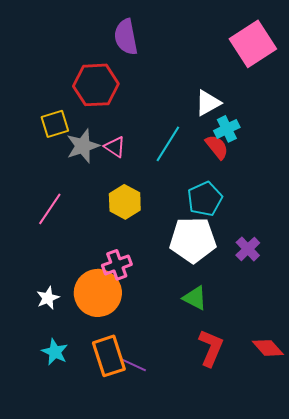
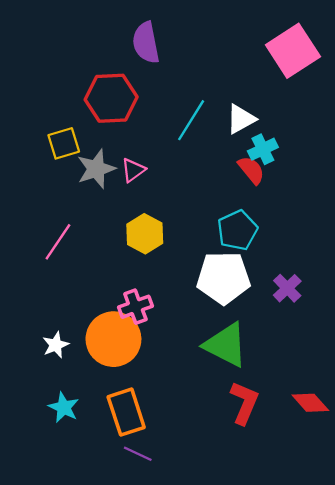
cyan line: (168, 144) -> (191, 120), moved
pink triangle: (115, 147) -> (133, 170), turned 50
green triangle: (195, 298) -> (226, 345), size x1.6
purple line: (134, 365) -> (138, 454), moved

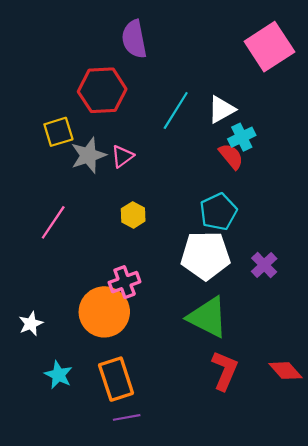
yellow hexagon: (145, 234) -> (133, 215), size x0.7
white star: (56, 345) -> (31, 324), moved
purple line: (138, 454) -> (127, 417), turned -35

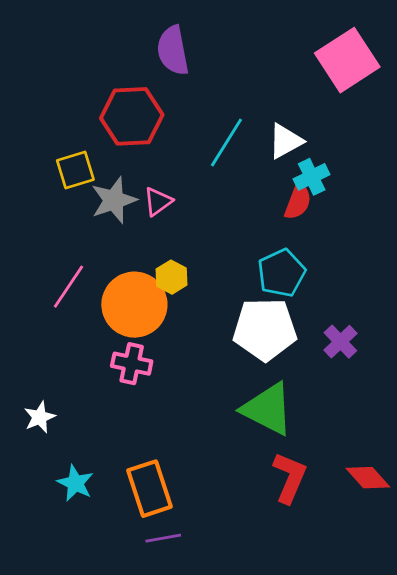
red semicircle: (231, 156) -> (298, 202), turned 60
pink cross: (125, 282) -> (132, 364), moved, turned 32
orange circle: (104, 312) -> (134, 305), moved

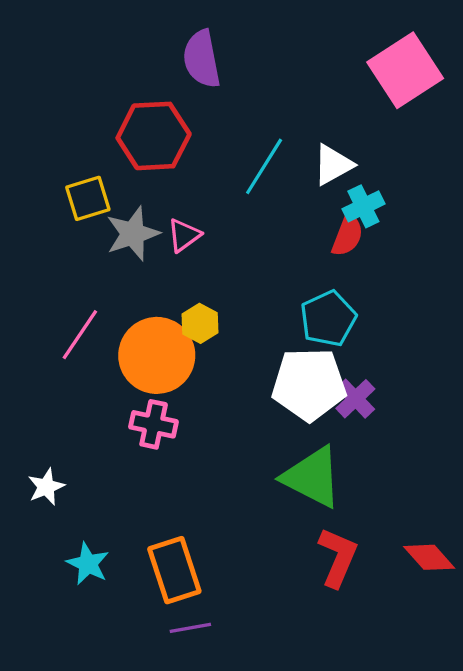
purple cross: (340, 342) -> (355, 399), moved

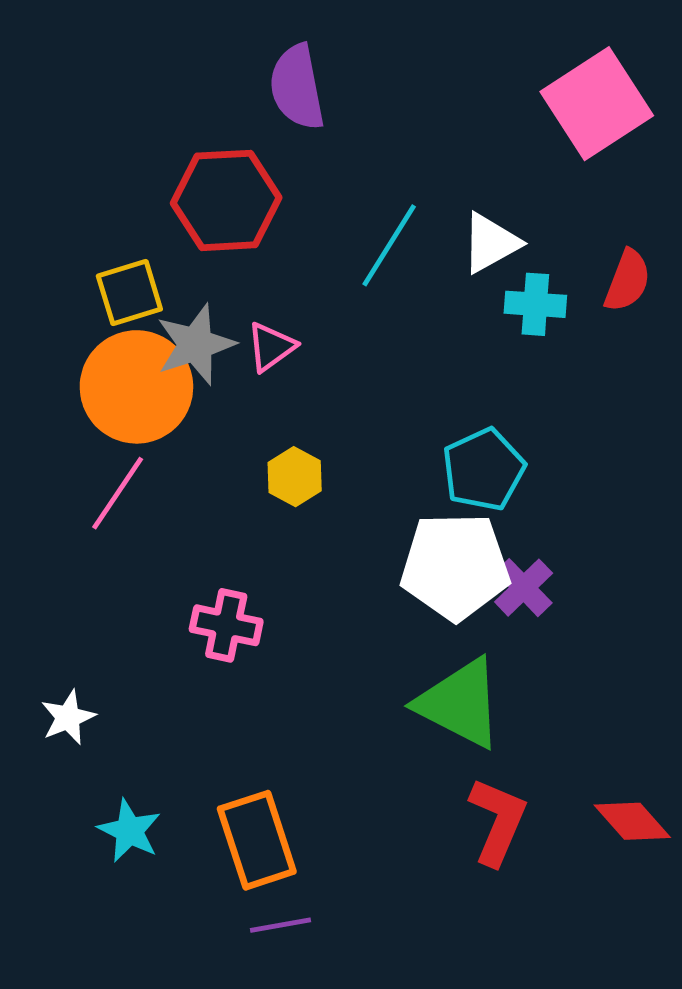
cyan cross: (363, 206) -> (535, 304), turned 30
red semicircle: (347, 235) -> (627, 281), moved
orange circle: (157, 355) -> (136, 387), moved

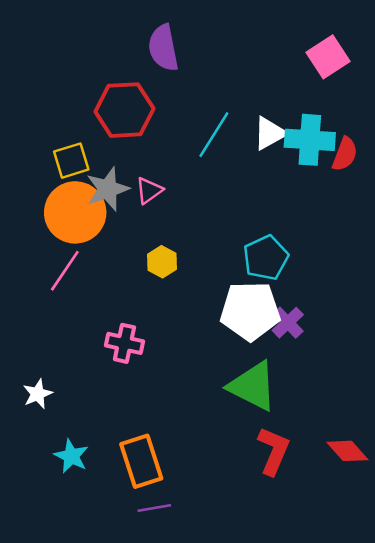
pink square: (597, 104) -> (328, 57), size x0.7
cyan cross: (535, 304) -> (310, 140), moved, size x1.5

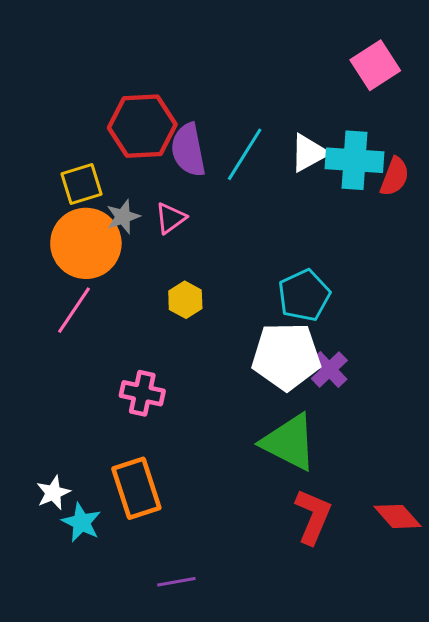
purple semicircle: (163, 48) -> (188, 150), moved
gray star: (108, 189) -> (123, 217), size x0.7
white star: (38, 394) -> (53, 493), moved
orange rectangle: (141, 461) -> (136, 488), moved

